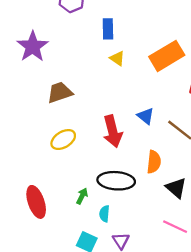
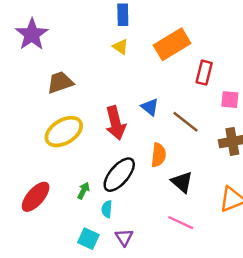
blue rectangle: (108, 29) -> (123, 15), moved
yellow ellipse: (63, 140) -> (64, 132), size x1.4
black ellipse: (116, 181) -> (119, 175), turned -54
red ellipse: (36, 202) -> (36, 197), turned 60

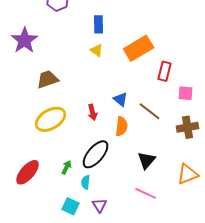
red arrow: (115, 123) -> (93, 112), size x0.6
orange semicircle: (159, 155) -> (122, 126), moved
black triangle: (182, 182) -> (147, 160), turned 30

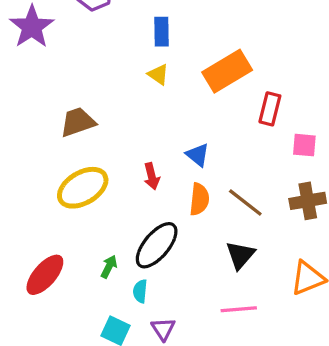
purple star: (25, 40) -> (32, 27), moved
brown line: (150, 111) -> (245, 203), moved
pink line: (146, 193) -> (239, 309), turned -30

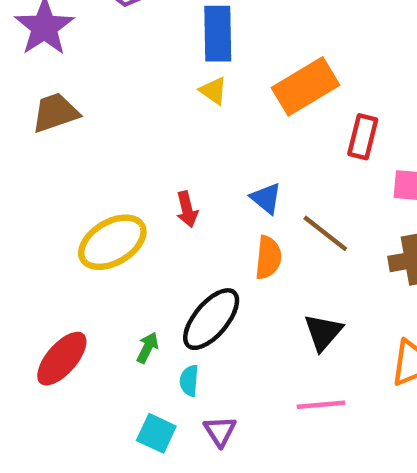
blue rectangle: (162, 32) -> (218, 34), size x1.4
brown trapezoid: (78, 122) -> (55, 113), moved
red arrow: (152, 176) -> (187, 209), moved
brown line: (245, 203) -> (325, 233), moved

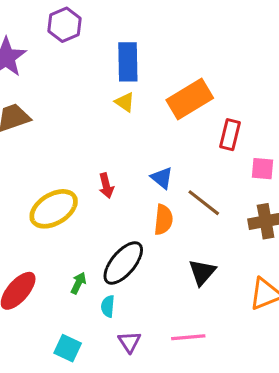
pink line: (321, 405) -> (188, 337), moved
cyan square: (156, 433) -> (68, 348), moved

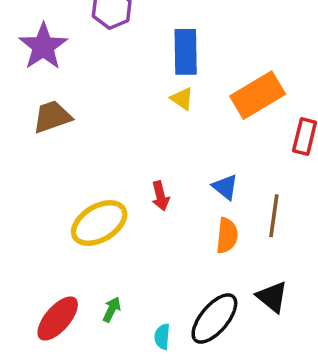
brown line: (204, 203) -> (274, 216), turned 60
black ellipse: (123, 263) -> (214, 319), moved
black triangle: (202, 272) -> (272, 297), turned -32
green arrow: (78, 283) -> (112, 310), moved

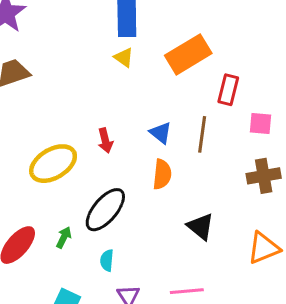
brown line: (274, 216) -> (202, 134), moved
black ellipse: (214, 319) -> (105, 210), moved

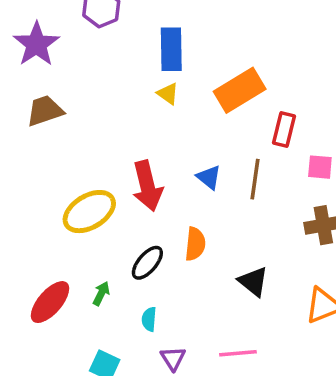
red arrow: (105, 141) -> (147, 186), size x1.8
orange semicircle: (162, 174) -> (195, 244), moved
black ellipse: (105, 210) -> (147, 263), size x0.7

